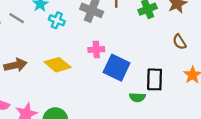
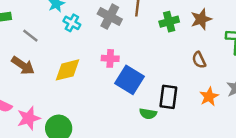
gray line: (17, 18) -> (30, 36), moved
brown arrow: (15, 65) -> (23, 65), turned 40
yellow diamond: (58, 65) -> (67, 70), turned -60

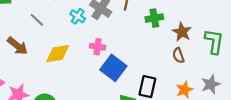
brown star: (201, 19) -> (182, 32), moved, turned -30
cyan cross: (72, 23) -> (78, 16), moved
gray line: (30, 36) -> (37, 20), moved

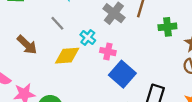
cyan cross: (78, 16) -> (88, 37), moved
gray line: (37, 20) -> (57, 23), moved

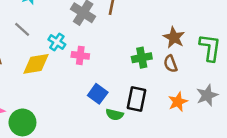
green cross: (167, 27) -> (142, 58), moved
blue square: (122, 74) -> (98, 94), moved, size x0.7

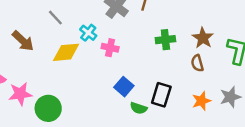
green cross: (142, 58) -> (165, 40), moved

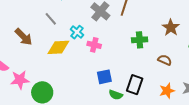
brown star: (203, 38) -> (171, 28), moved
brown semicircle: (197, 63) -> (165, 60), turned 128
blue square: (124, 87) -> (104, 77), turned 35

